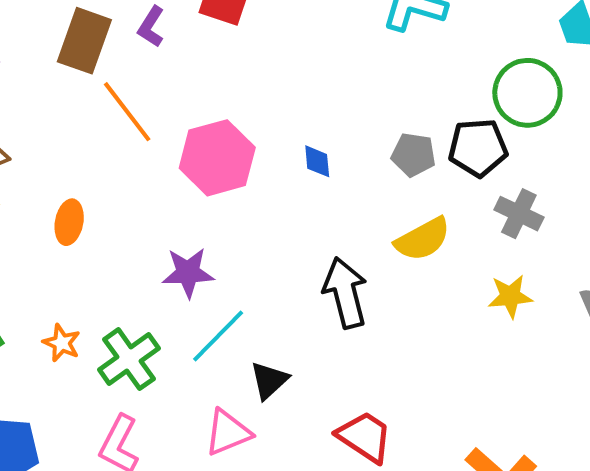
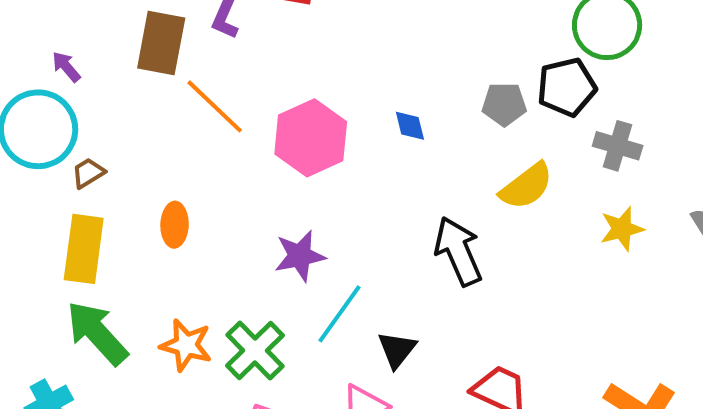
orange star: (62, 343) -> (186, 345), size x1.4

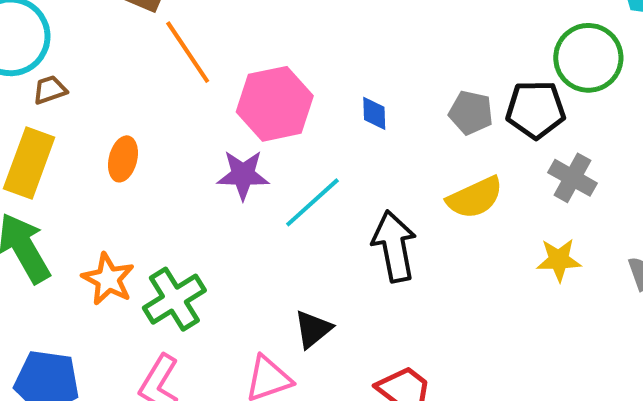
purple star: (300, 256) -> (243, 175), moved
cyan line: (340, 314) -> (312, 202), moved

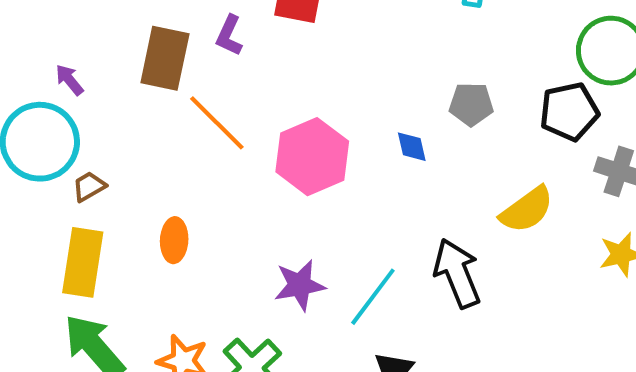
gray pentagon: (471, 113) -> (471, 104), moved
purple star: (243, 175) -> (300, 285), moved
cyan line: (312, 202) -> (373, 297), moved

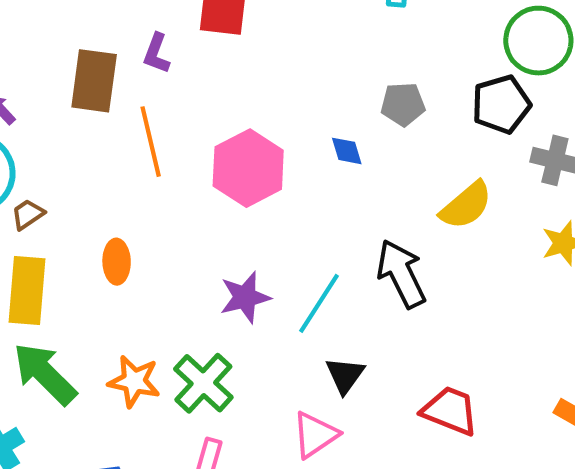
orange line: (217, 123) -> (151, 142), turned 36

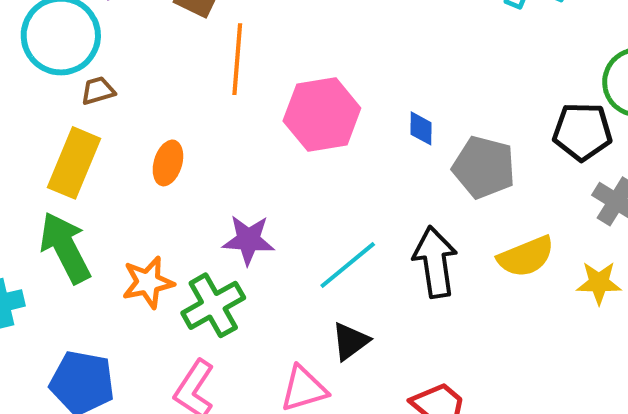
gray pentagon: (403, 104) -> (484, 167), moved, size x1.4
yellow semicircle: (466, 205) -> (526, 257), moved
purple star: (245, 297) -> (248, 240), moved
orange star: (134, 381) -> (148, 282), turned 30

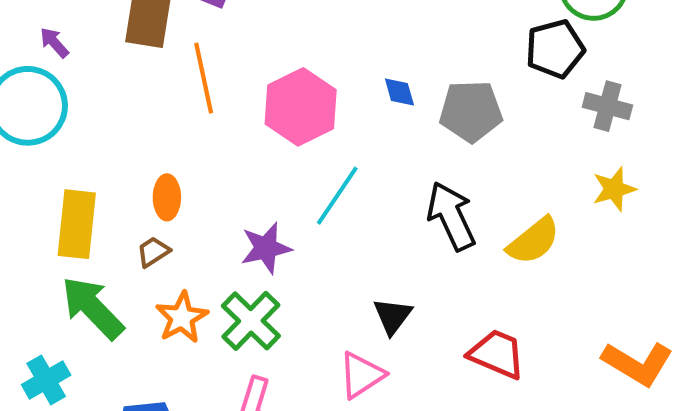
brown trapezoid: (98, 91) -> (153, 252), moved
yellow semicircle: (526, 257) -> (534, 241), moved
cyan line: (348, 265) -> (337, 196), moved

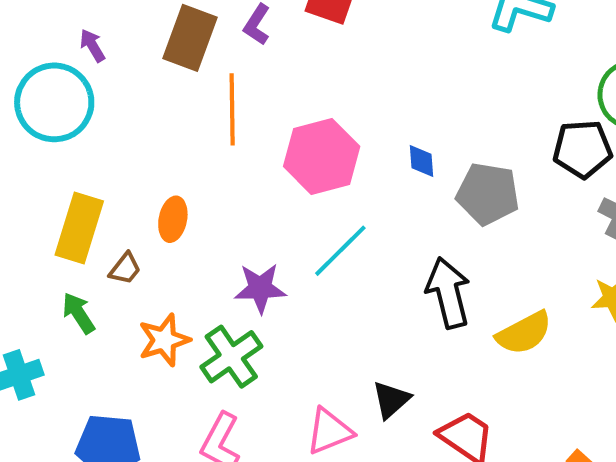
brown trapezoid: (153, 252) -> (125, 269), moved, turned 150
green arrow: (93, 308) -> (79, 313), size x0.6
black triangle: (393, 316) -> (391, 400), moved

